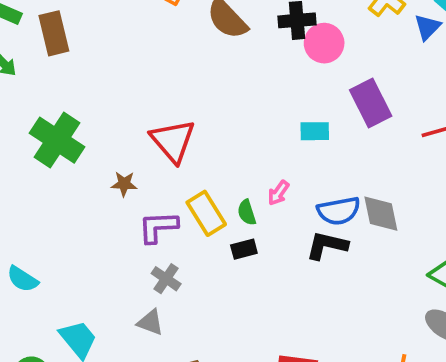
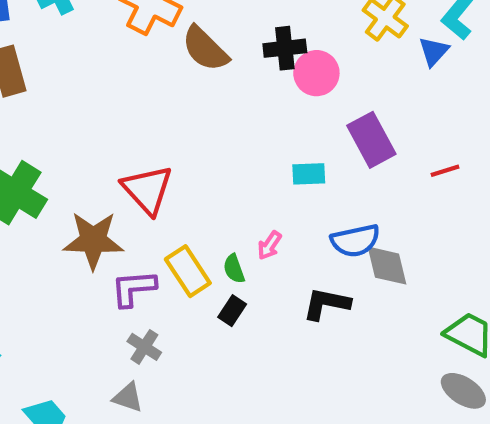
brown star: (124, 184) -> (93, 240), size x2.0
blue semicircle: (339, 211) -> (355, 241), moved
black rectangle: (244, 249) -> (232, 311), turned -40

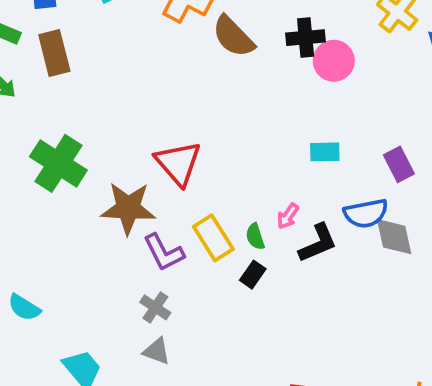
purple rectangle: (371, 140) -> (399, 164), moved, size x0.7
purple L-shape: (133, 288) -> (164, 252), turned -114
black L-shape: (326, 304) -> (318, 243), moved, turned 144
gray cross: (144, 347) -> (155, 307), moved

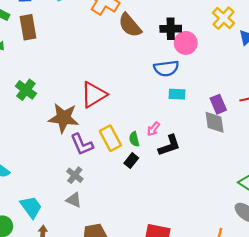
green cross: (58, 163) -> (26, 90), size x0.7
red triangle: (178, 163) -> (94, 95), turned 36
blue semicircle: (366, 213) -> (166, 68), moved
gray diamond: (394, 237) -> (215, 122), moved

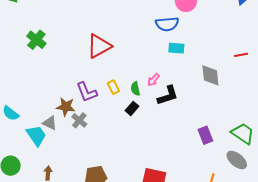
purple rectangle: (218, 104) -> (205, 135), moved
brown star: (64, 118) -> (66, 107), moved, size x0.7
yellow rectangle: (110, 138) -> (113, 87), size x0.6
gray triangle: (74, 200) -> (50, 123), moved
cyan trapezoid: (31, 207) -> (36, 135), moved

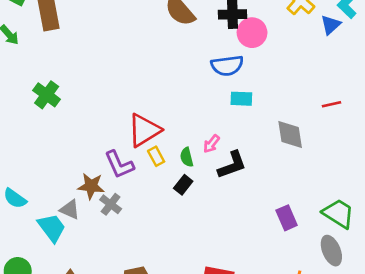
red triangle: (99, 46) -> (144, 130), moved
gray ellipse: (237, 160) -> (331, 251), turned 30

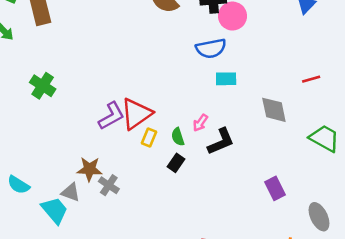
yellow rectangle: (156, 156) -> (149, 138), turned 54
purple L-shape: (119, 165) -> (111, 116), moved, turned -92
green trapezoid: (338, 213) -> (324, 138), moved

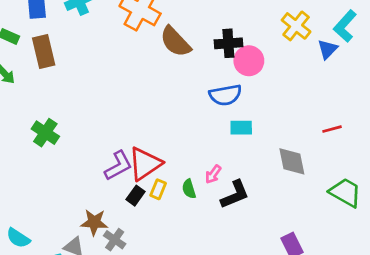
black rectangle: (176, 163) -> (136, 196), moved

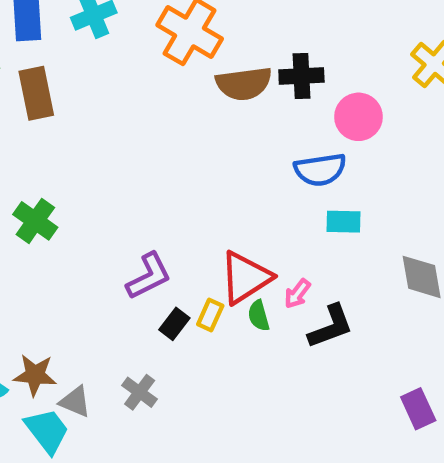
brown semicircle: (175, 42) -> (244, 84), turned -56
black cross: (228, 43) -> (301, 76), moved
red triangle: (145, 164) -> (245, 277), moved
brown star: (94, 222) -> (35, 375), moved

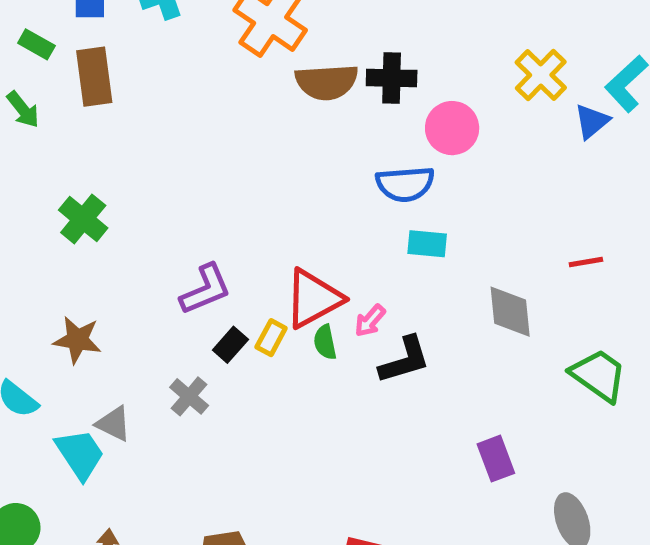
brown star: (35, 375) -> (77, 340), moved
gray cross: (140, 392) -> (189, 396), moved

